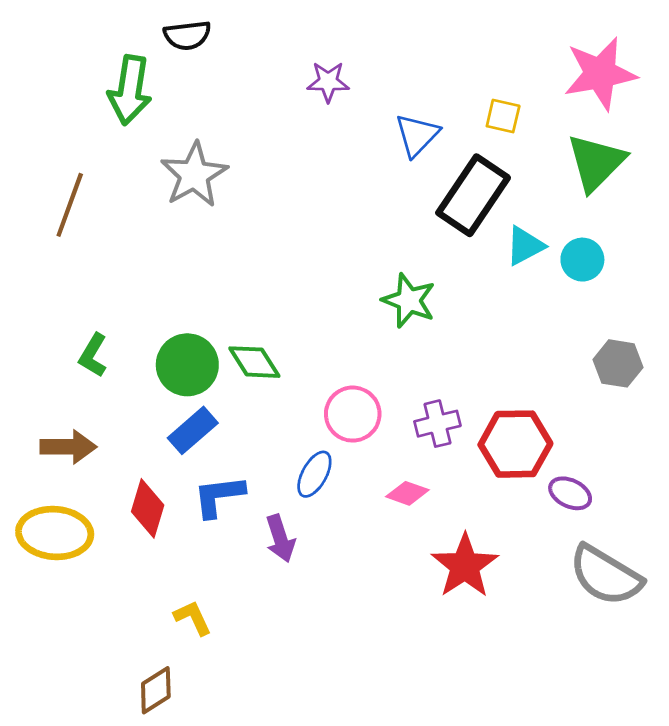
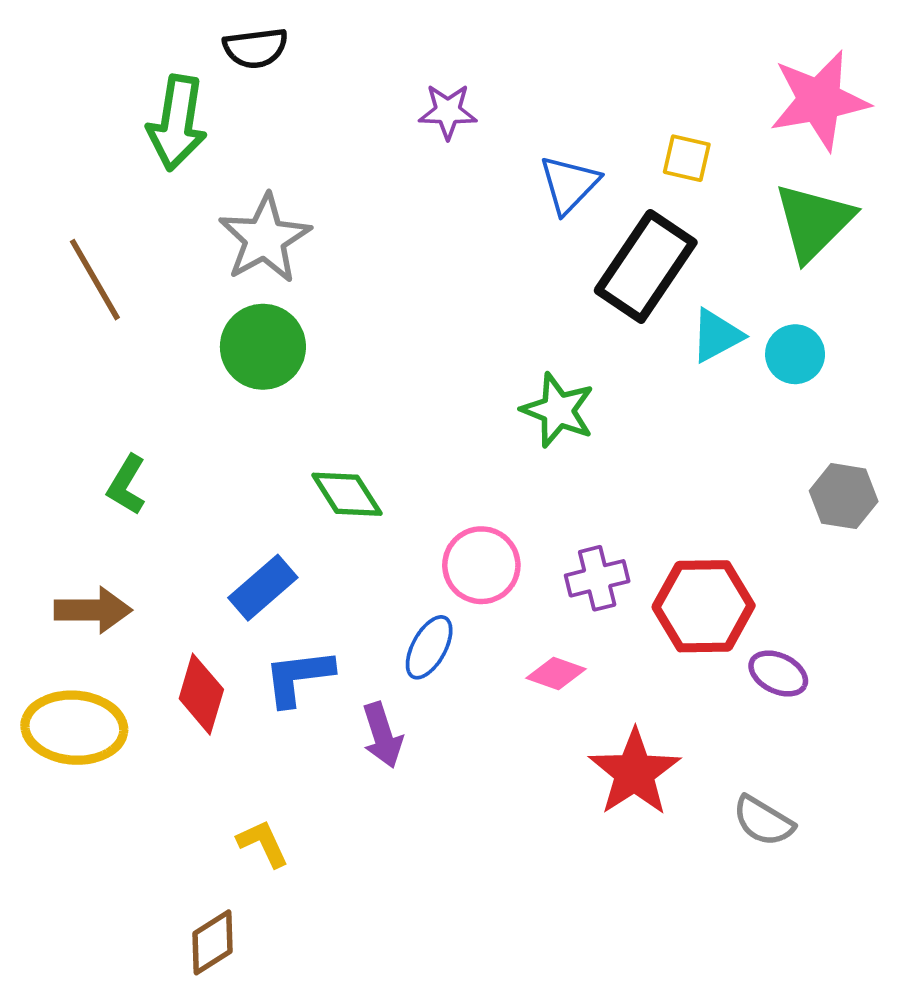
brown line: (70, 205) -> (95, 280), turned -50
green circle: (187, 365) -> (263, 347), moved
gray semicircle: (606, 575) -> (763, 821), moved, size x0.6

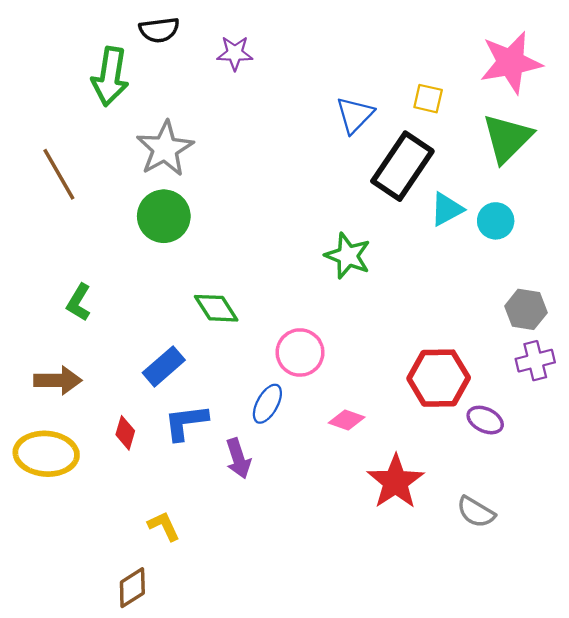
purple star: (448, 111) -> (235, 53), moved
purple cross: (597, 578) -> (535, 361), moved
red diamond: (201, 694) -> (125, 433), size x0.7

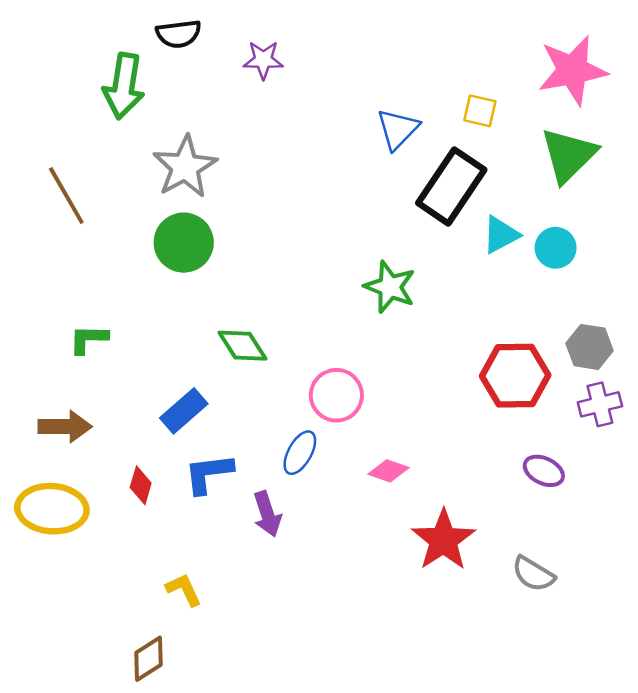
green L-shape: (79, 302) -> (88, 339), turned 60
red hexagon: (439, 378) -> (515, 376), moved

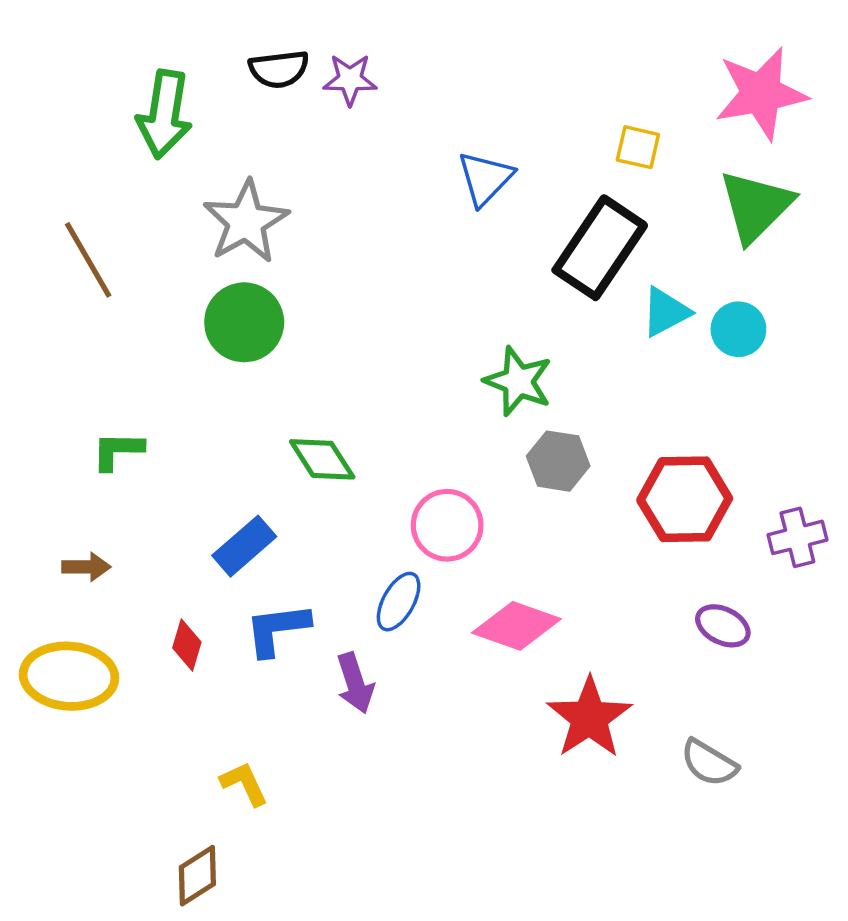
black semicircle: (179, 34) -> (279, 69), moved
blue triangle: (398, 129) -> (485, 178), moved
gray hexagon: (589, 347) -> (558, 461), moved
brown arrow: (65, 427) -> (86, 567), size x0.7
pink diamond: (389, 471) -> (516, 626), size x1.6

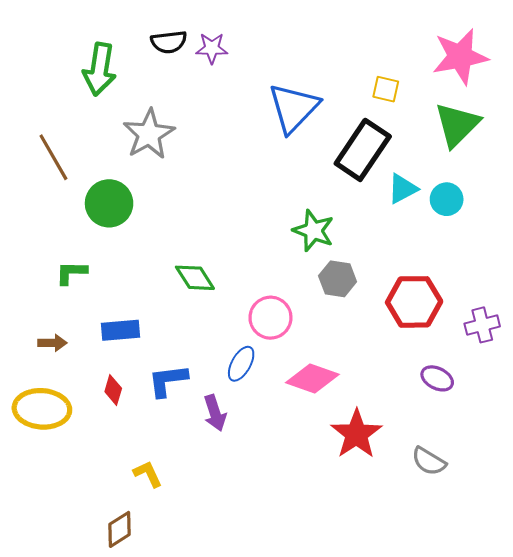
blue triangle: (485, 178) -> (294, 108), size x1.5
green circle: (244, 322) -> (109, 203), moved
blue rectangle: (244, 546) -> (121, 330), moved, turned 36

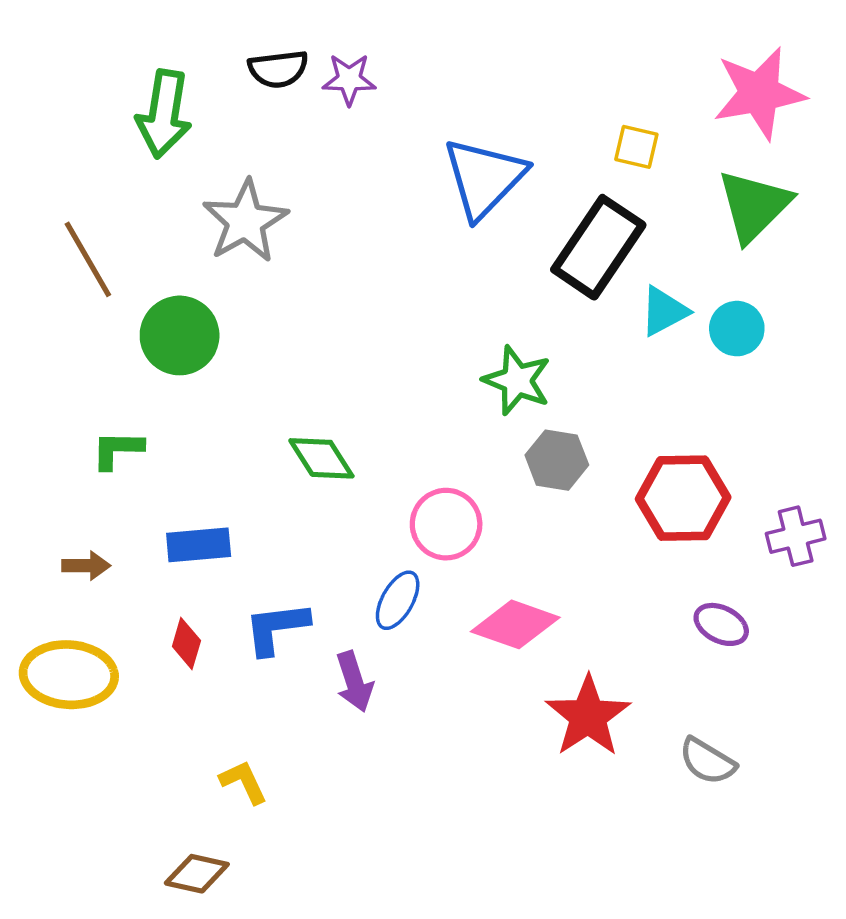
brown diamond: (120, 529) -> (197, 874), turned 45

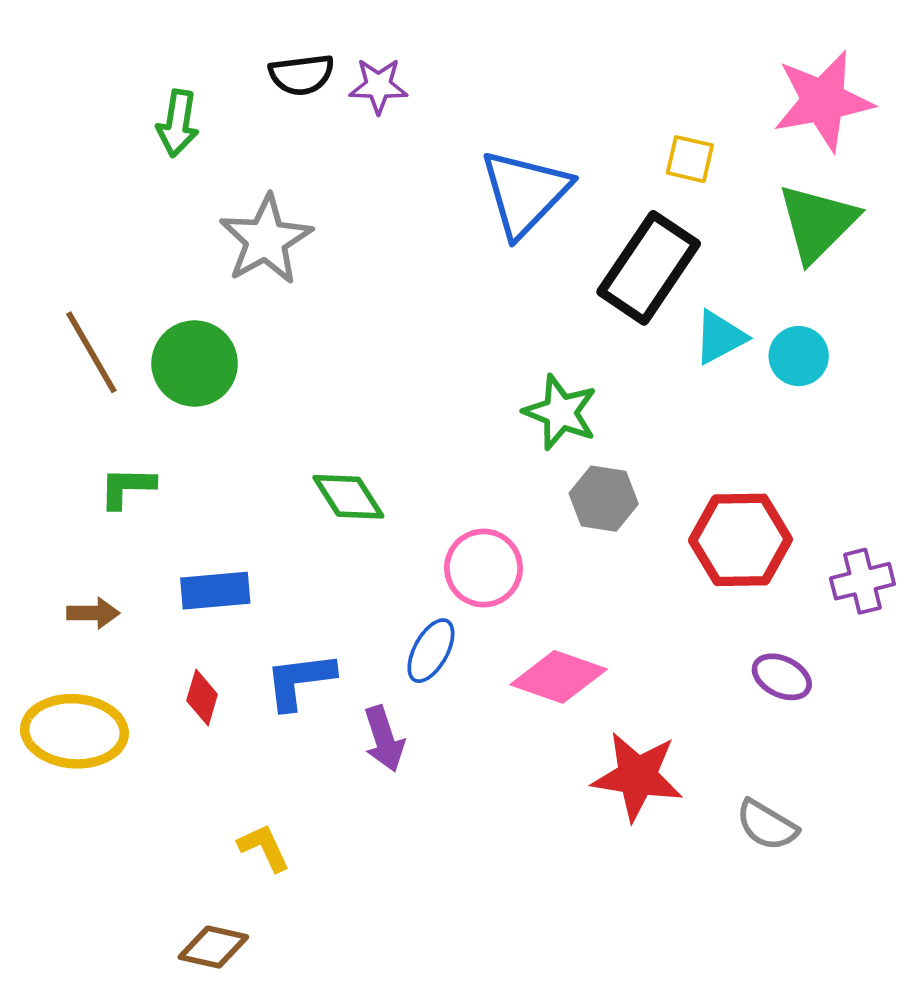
green arrow: (164, 114) -> (178, 123), size x0.7
brown line: (88, 259) -> (91, 352), moved
red star: (588, 716) -> (637, 776), turned -30

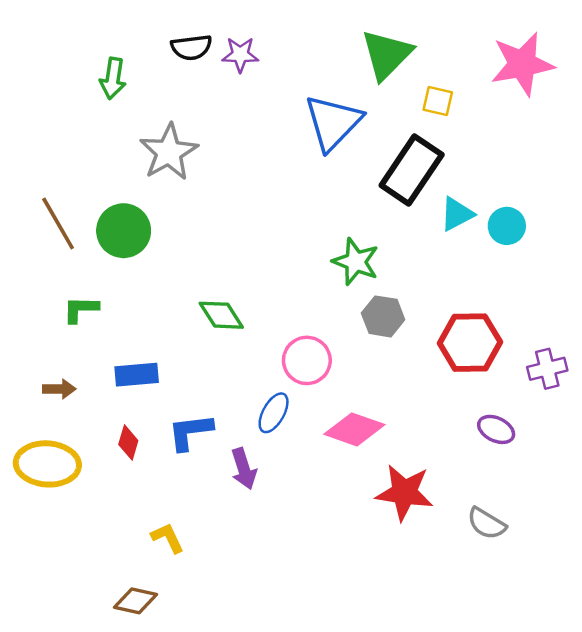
green triangle: (817, 223) -> (387, 55), moved

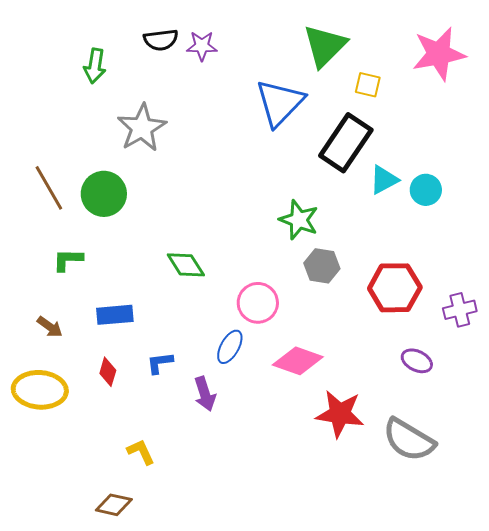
brown arrow: (59, 389) -> (50, 327), turned 36
blue L-shape: (190, 432) -> (160, 363), size x0.7
gray semicircle: (487, 523) -> (409, 440), size x1.6

